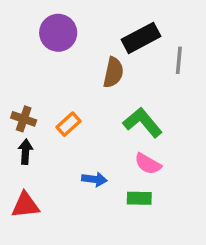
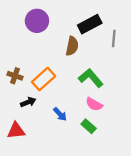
orange rectangle: (69, 124) -> (44, 79), size x1.5
black arrow: (25, 152) -> (28, 102), moved, turned 64
blue arrow: (94, 179) -> (60, 114), turned 40
green rectangle: (139, 198) -> (89, 126), turned 40

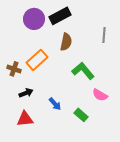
black rectangle: (90, 24) -> (60, 16), moved
orange rectangle: (44, 79) -> (37, 60), moved
pink semicircle: (94, 104) -> (100, 95), moved
red triangle: (16, 131) -> (25, 119), moved

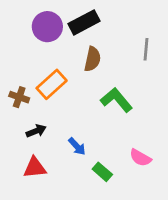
pink semicircle: (100, 95) -> (140, 158), moved
green rectangle: (81, 115) -> (102, 172), moved

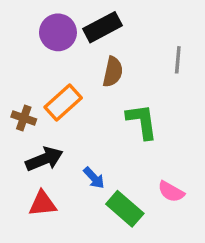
green L-shape: (116, 100) -> (142, 121), turned 32
black arrow: (36, 131) -> (44, 159), size x1.5
green rectangle: (102, 172) -> (125, 209), size x1.5

